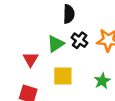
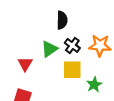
yellow square: (63, 76) -> (72, 70), moved

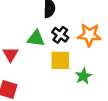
green triangle: (49, 49) -> (36, 38), turned 42

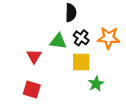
green star: (83, 76) -> (96, 84), moved

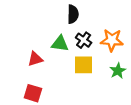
red triangle: (34, 56) -> (35, 59), turned 42
green star: (96, 84) -> (118, 71), moved

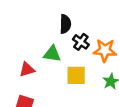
black cross: (84, 40) -> (81, 42), moved

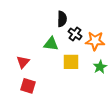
red triangle: (27, 69) -> (23, 62), moved, turned -32

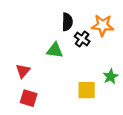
orange star: (95, 41) -> (103, 25), moved
yellow square: (71, 62) -> (87, 90), moved

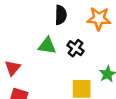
black cross: (82, 39) -> (76, 48), moved

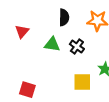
red triangle: (13, 68) -> (22, 31), moved

